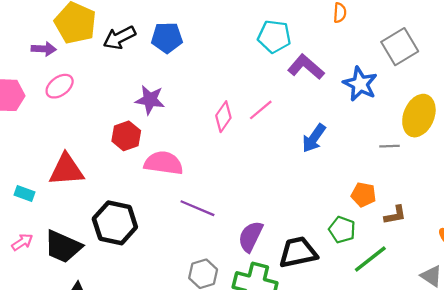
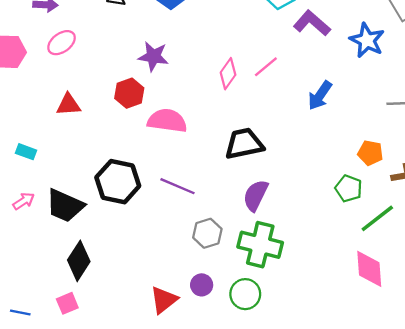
red triangle: (66, 170) -> (68, 105), moved, size x0.7
purple line: (197, 208) -> (178, 186), moved
black trapezoid: (298, 252) -> (244, 144), moved

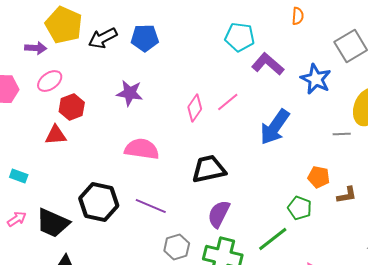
red hexagon: (129, 93) -> (72, 107), moved
blue arrow: (320, 95) -> (275, 127), size x1.4
green line: (377, 218) -> (273, 239), moved

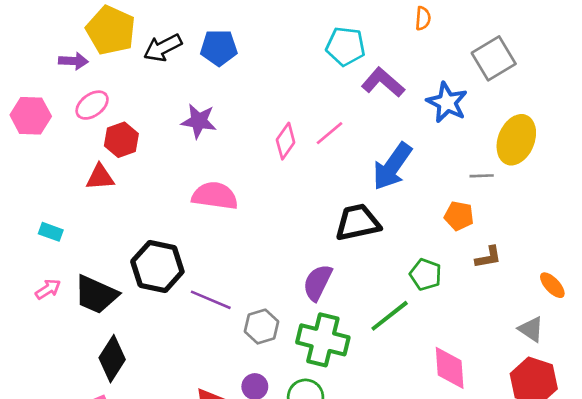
black trapezoid: (209, 169) -> (358, 222), moved
orange pentagon: (319, 177) -> (459, 216), moved
purple line: (151, 206) -> (211, 300), moved

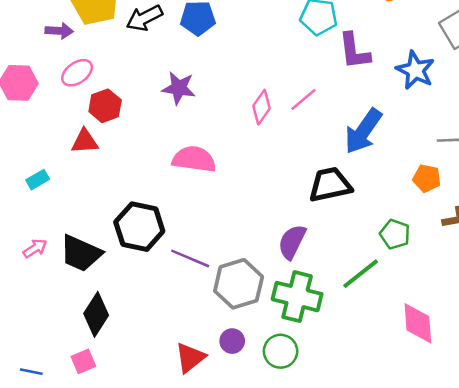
purple L-shape: (383, 82) -> (354, 51), turned -138
cyan rectangle: (51, 232) -> (38, 180), moved, turned -50
gray hexagon: (262, 327) -> (239, 284), size x1.5

